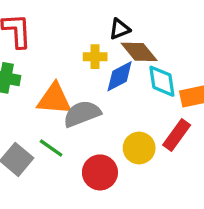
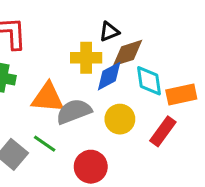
brown diamond: (139, 52) -> (128, 53), turned -68
yellow cross: (95, 57) -> (86, 58), size x1.4
yellow circle: (139, 148) -> (120, 119), moved

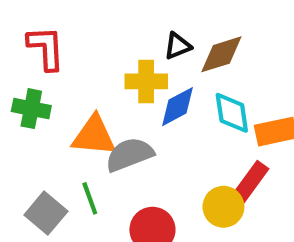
brown diamond: (128, 53) -> (221, 54), moved
yellow circle: (120, 119) -> (223, 207), moved
green line: (45, 144) -> (90, 198), turned 35

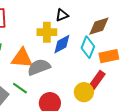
brown diamond: (221, 54) -> (99, 26), moved
cyan diamond: (232, 113) -> (88, 47), turned 30
green line: (90, 198) -> (20, 88), turned -35

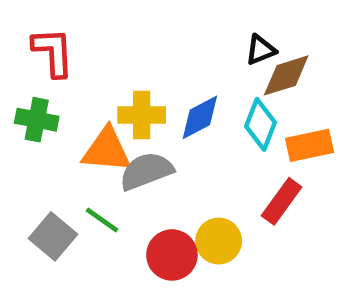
black triangle: (62, 15) -> (261, 50), moved
yellow cross: (47, 32) -> (142, 115), moved
yellow circle: (84, 92) -> (219, 241), moved

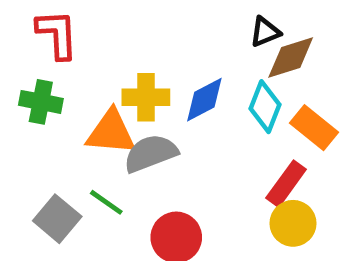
orange rectangle: (310, 145) -> (314, 128), turned 51
yellow circle: (219, 241) -> (293, 223), moved

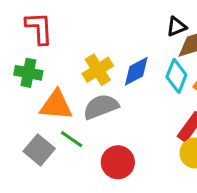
yellow cross: (146, 97) -> (98, 70), turned -32
orange triangle: (111, 132) -> (56, 105), moved

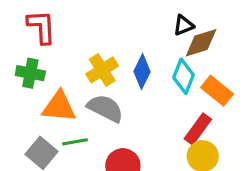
blue diamond: (136, 71) -> (142, 72), turned -36
gray semicircle: (101, 107) -> (105, 108), turned 48
green line: (72, 139) -> (75, 142), turned -45

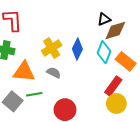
gray semicircle: (105, 108) -> (54, 73), size x0.6

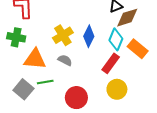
red rectangle: (113, 86) -> (111, 63), moved
yellow circle: (116, 103) -> (117, 89), moved

